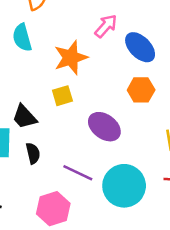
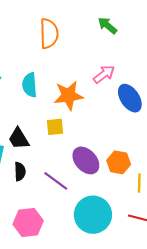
cyan semicircle: (22, 38) -> (30, 85), moved
orange hexagon: (141, 90) -> (119, 162), moved
purple line: (78, 173) -> (56, 181), moved

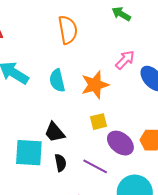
yellow square: (55, 127) -> (99, 122), moved

